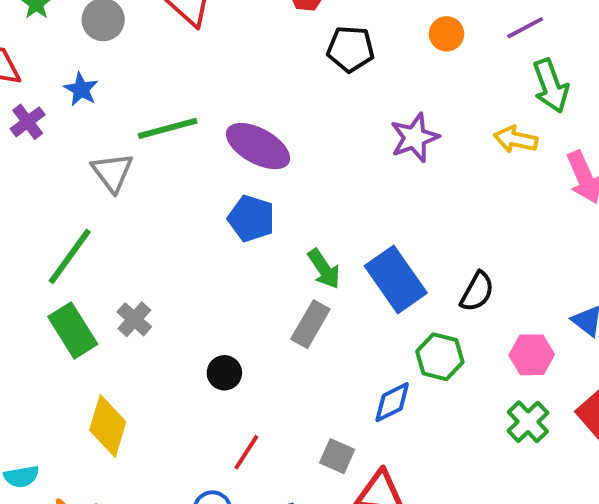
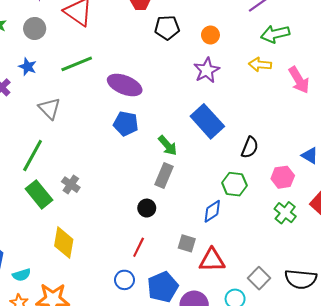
orange circle: (447, 34) -> (210, 35), moved
green arrow: (551, 86) -> (275, 34), turned 104
green line: (168, 128) -> (77, 64), moved
blue rectangle: (396, 279) -> (207, 121), moved
black circle: (224, 373) -> (147, 208), moved

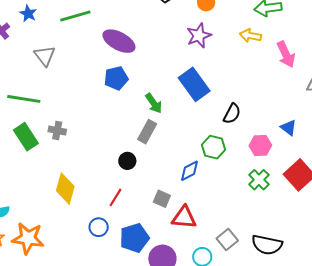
blue pentagon: (126, 124) -> (116, 78), turned -30
green line: (33, 156) -> (24, 99), turned 64
gray cross: (71, 185) -> (57, 131), turned -30
yellow diamond: (64, 243) -> (65, 189), moved

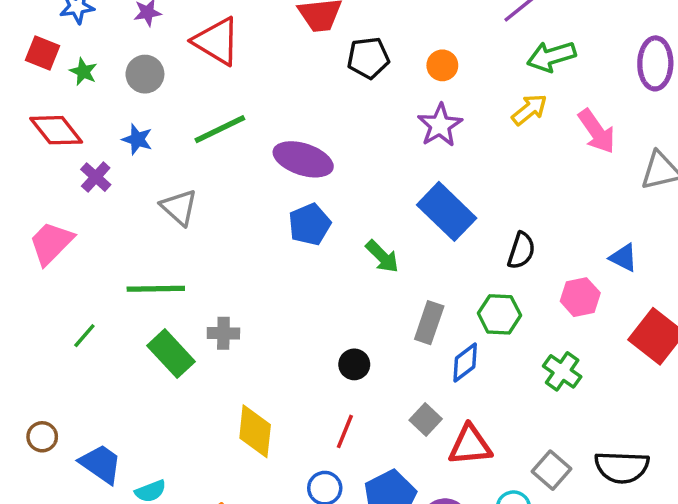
yellow arrow: (250, 36) -> (529, 110), turned 140
gray rectangle: (147, 132) -> (429, 323), moved
green cross: (259, 180) -> (562, 371), moved
gray square: (162, 199) -> (426, 420), turned 30

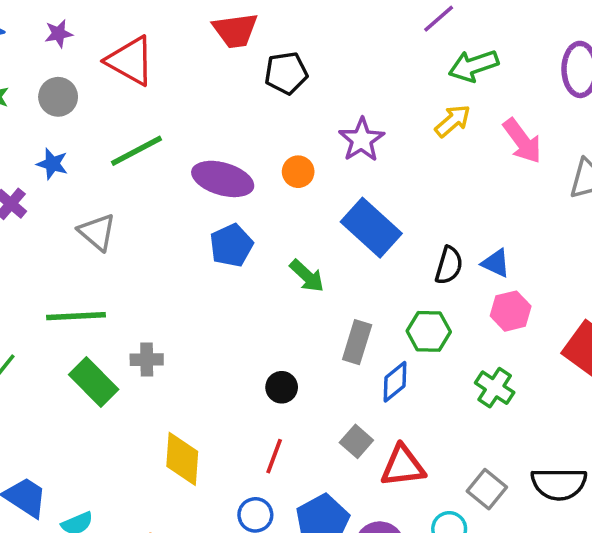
orange circle: (442, 65) -> (298, 172), moved
blue triangle: (623, 258) -> (496, 263), moved

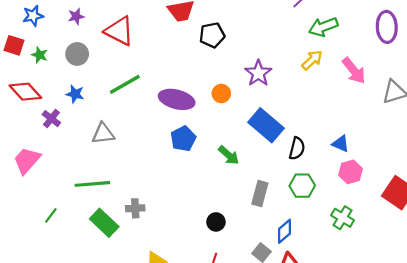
gray triangle: (97, 232) -> (103, 134), turned -45
black semicircle: (449, 265) -> (297, 148), moved
blue diamond: (395, 382) -> (285, 231), moved

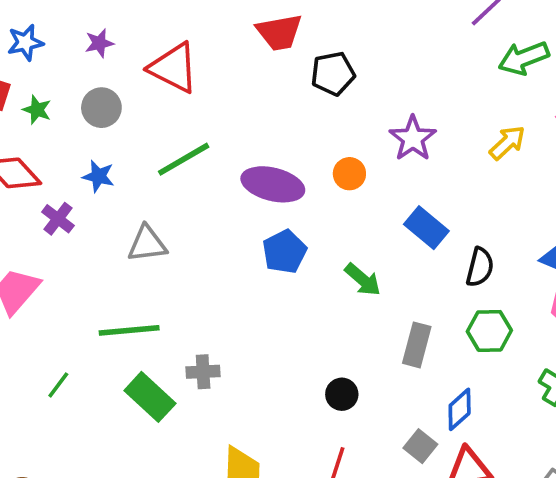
yellow arrow: (312, 60) -> (507, 143), moved
blue rectangle: (266, 125) -> (426, 228), size x0.7

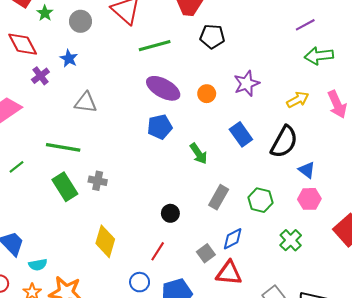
green line: (184, 159) -> (155, 46), moved
black semicircle: (480, 267) -> (284, 142), moved, size x1.5

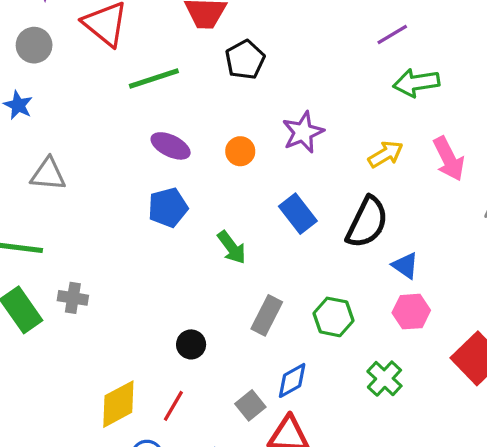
black pentagon: (212, 36) -> (245, 60), turned -30
purple ellipse: (163, 88) -> (171, 146), size x0.7
yellow diamond: (105, 241) -> (118, 404), moved, turned 48

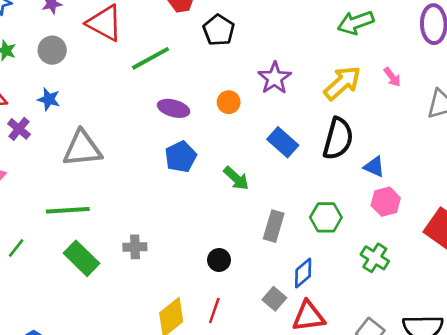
yellow arrow: (386, 154) -> (342, 83), size x1.4
pink arrow: (449, 159) -> (392, 77), size x0.6
gray triangle: (48, 174) -> (82, 149), size x1.4
gray cross: (73, 298) -> (135, 247), moved

